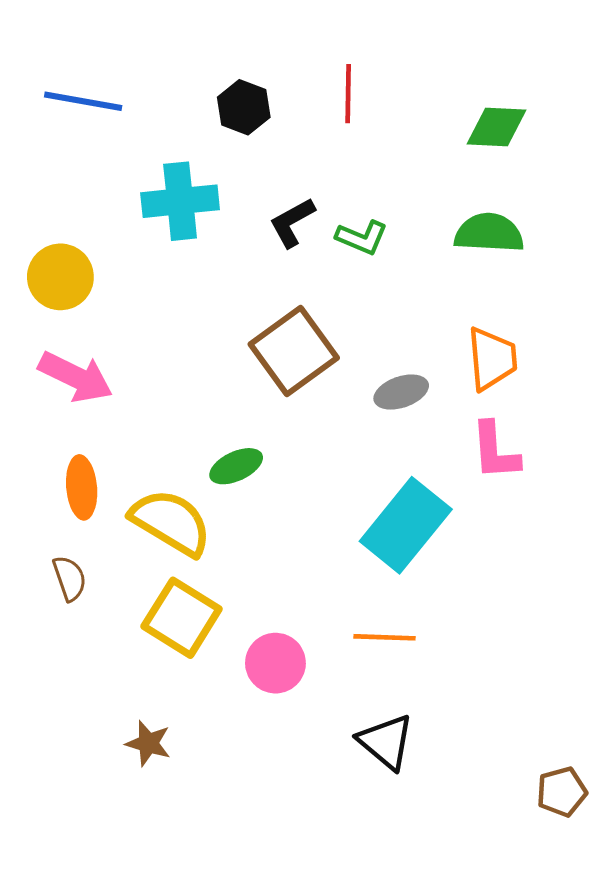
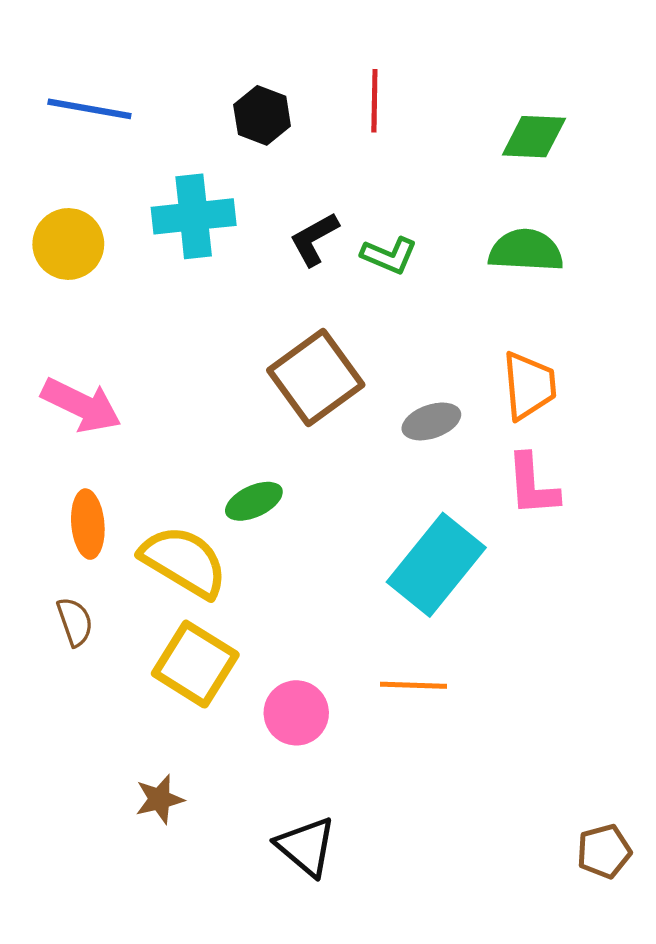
yellow circle: (60, 277) -> (68, 244), moved
black triangle: (386, 742) -> (306, 846), moved
brown star: (148, 743) -> (159, 799), turned -30

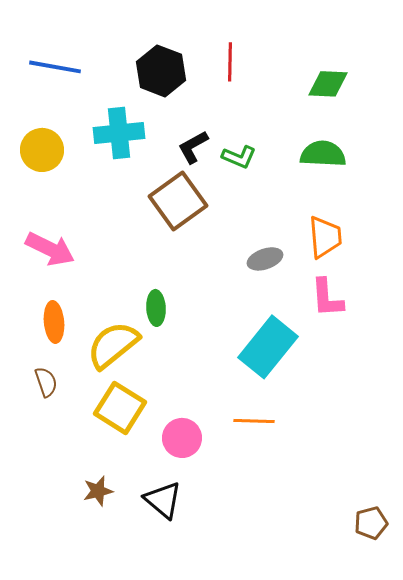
black hexagon: (262, 115) -> (161, 71), size x1.4
brown square: (316, 378) -> (178, 201), moved
green ellipse: (254, 501) -> (156, 308), turned -68
yellow semicircle: (184, 562) -> (113, 345), turned -70
black triangle: (306, 846) -> (163, 500), moved

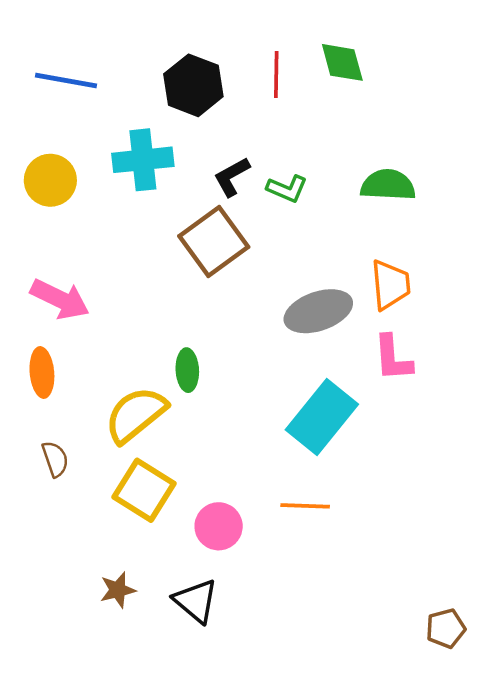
green diamond: (328, 84) -> (342, 62), moved, turned 72
gray ellipse: (265, 259) -> (318, 311), size x1.6
orange ellipse: (54, 322) -> (42, 372), moved

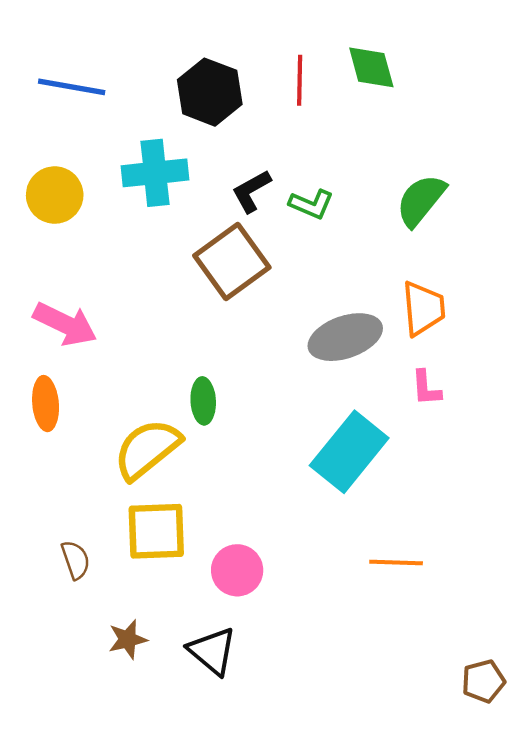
green semicircle: (388, 185) -> (421, 200), turned -54
pink L-shape: (393, 358) -> (426, 388), size x0.7
brown semicircle: (55, 459) -> (76, 560), moved
yellow square: (144, 490) -> (156, 531), turned -34
orange line: (305, 506) -> (396, 563), moved

